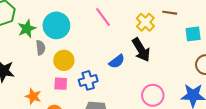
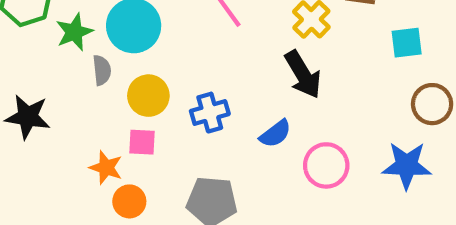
blue semicircle: (117, 61) -> (275, 134), moved
blue cross: (88, 80) -> (210, 113), moved
orange star: (33, 96) -> (106, 168), moved

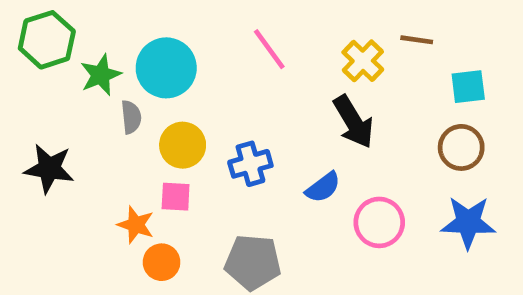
brown circle: (432, 104) -> (461, 147), moved

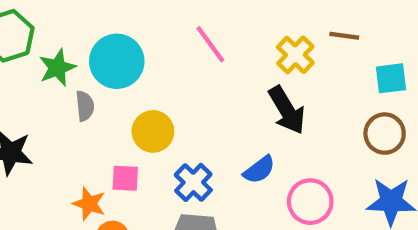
yellow circle: (183, 145) -> (153, 131), moved
blue cross: (250, 164) -> (193, 182), moved, turned -30

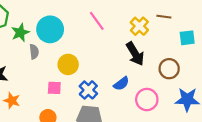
brown circle: (385, 134) -> (169, 69), moved
orange star: (89, 204) -> (12, 101), moved

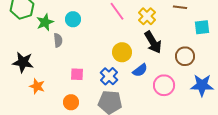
yellow cross: (139, 26) -> (147, 16), moved
cyan circle: (50, 29) -> (73, 19), size x0.6
yellow circle: (68, 64) -> (122, 52), moved

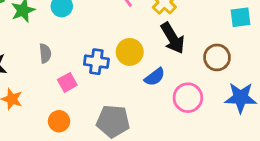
gray semicircle: (58, 40) -> (45, 53), moved
pink square: (77, 74) -> (67, 82), turned -32
blue cross: (109, 76) -> (96, 62), moved, turned -36

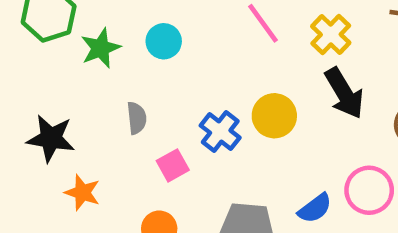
blue cross: (96, 62) -> (220, 132), turned 30
blue semicircle: (155, 77) -> (315, 208), moved

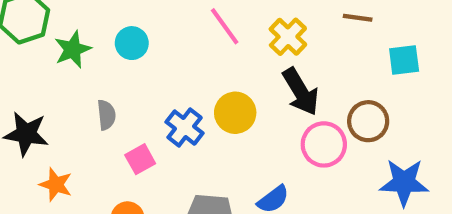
pink circle: (369, 190) -> (324, 144), moved

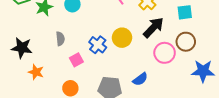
cyan square: (404, 60) -> (185, 12), moved
black arrow: (301, 92) -> (153, 28), turned -105

